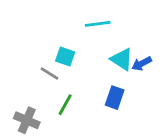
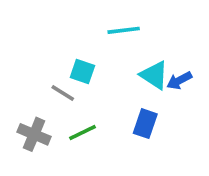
green line: (65, 105) -> (82, 133), turned 35
gray cross: (27, 120) -> (34, 134), moved

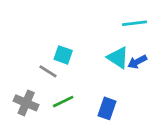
cyan line: (124, 30) -> (134, 23), moved
blue rectangle: (145, 124) -> (107, 108), moved

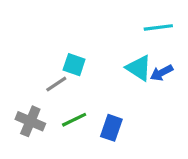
gray line: (48, 71) -> (56, 84), turned -66
blue rectangle: (107, 108) -> (111, 128), moved

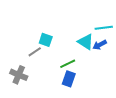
cyan line: (158, 27) -> (104, 28), moved
green line: (74, 120) -> (68, 64), moved

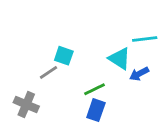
blue arrow: (100, 45) -> (139, 74), moved

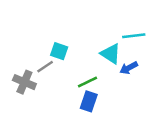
gray cross: (26, 104) -> (24, 82), moved

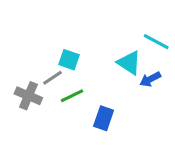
cyan line: (134, 36) -> (156, 42), turned 35
green line: (87, 82) -> (72, 96), moved

